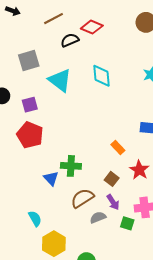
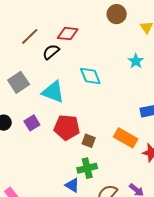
red pentagon: (30, 135) -> (67, 127), moved
orange rectangle: (118, 148) -> (126, 138), size x1.6
brown square: (112, 179) -> (89, 141), moved

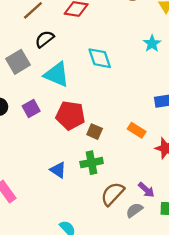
black semicircle: (51, 52) -> (45, 39), moved
orange rectangle: (126, 138) -> (137, 130), size x0.7
blue triangle: (72, 185) -> (58, 170), moved

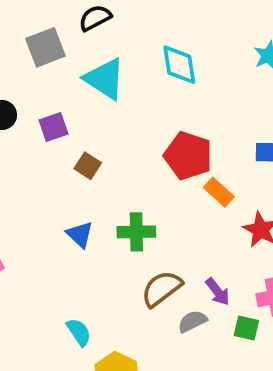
red pentagon: (70, 115) -> (188, 156), moved
brown square: (95, 132) -> (88, 166), moved

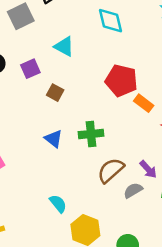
cyan triangle: (105, 79) -> (64, 46), moved, size x0.7

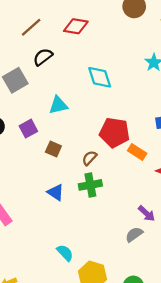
cyan triangle: (64, 46) -> (58, 105), turned -36
brown semicircle: (111, 170) -> (89, 158), moved, size x0.6

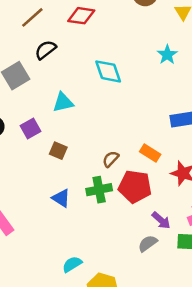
red pentagon: (114, 133) -> (135, 187), moved
brown semicircle: (89, 158) -> (111, 159), moved
cyan semicircle: (65, 253) -> (72, 264), turned -78

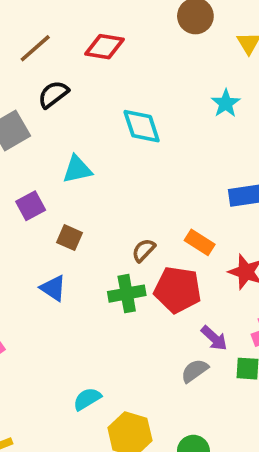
blue triangle: (61, 198) -> (53, 288), moved

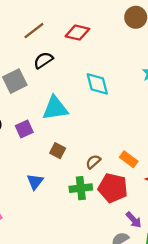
cyan triangle: (77, 169) -> (55, 108), size x1.4
brown square: (69, 238) -> (58, 151), moved
blue triangle: (53, 288) -> (35, 182), turned 30

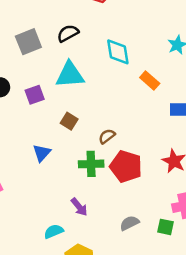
black semicircle: (43, 60) -> (68, 33), moved
orange rectangle: (129, 159) -> (150, 80), moved
purple arrow: (134, 220) -> (79, 207), moved

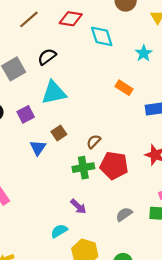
cyan diamond: (118, 52) -> (102, 36), moved
brown square: (69, 121) -> (59, 133), turned 32
blue triangle: (42, 153) -> (38, 148), moved

